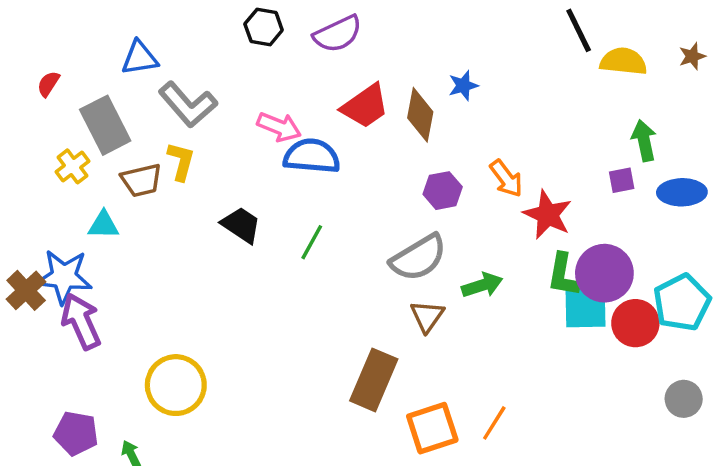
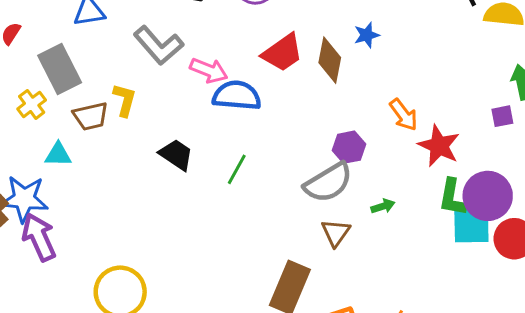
gray L-shape: (188, 104) -> (159, 45), moved
purple hexagon: (443, 191) -> (349, 147), moved
green arrow: (482, 285) -> (383, 206), size x0.7

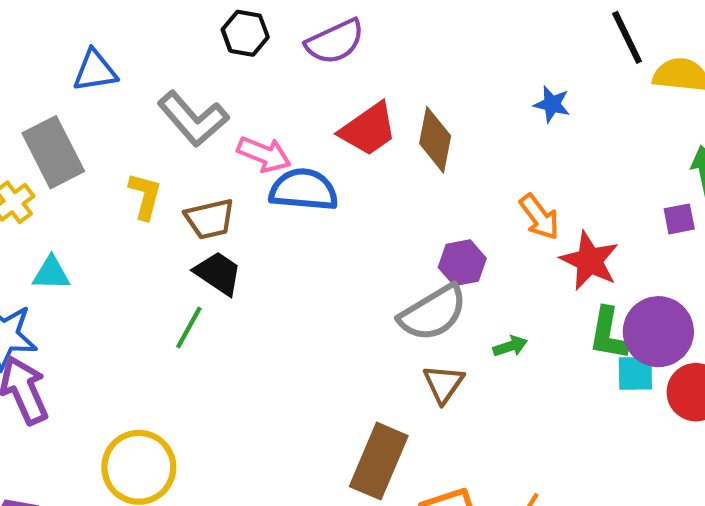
blue star: (367, 35) -> (552, 104), moved, turned 30
brown trapezoid: (91, 116) -> (210, 219), moved
green line: (237, 169) -> (189, 327), moved
cyan square: (471, 225) -> (635, 373), size x0.7

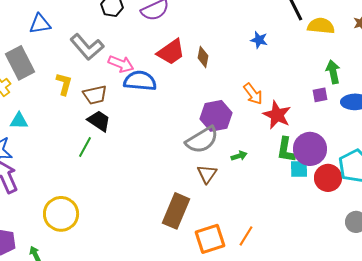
brown diamond: (435, 140) -> (203, 57), size x0.7
purple hexagon: (462, 263) -> (216, 116), size x1.4

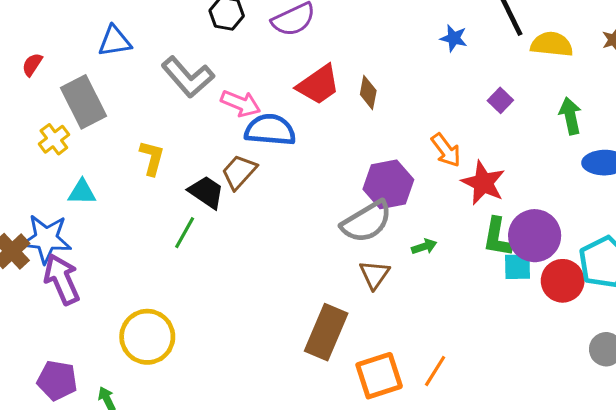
blue star: (259, 40) -> (454, 38), moved
yellow L-shape: (64, 84) -> (152, 158), moved
brown trapezoid: (95, 95) -> (239, 172), moved, turned 145
purple square: (320, 95) -> (500, 100), moved, turned -35

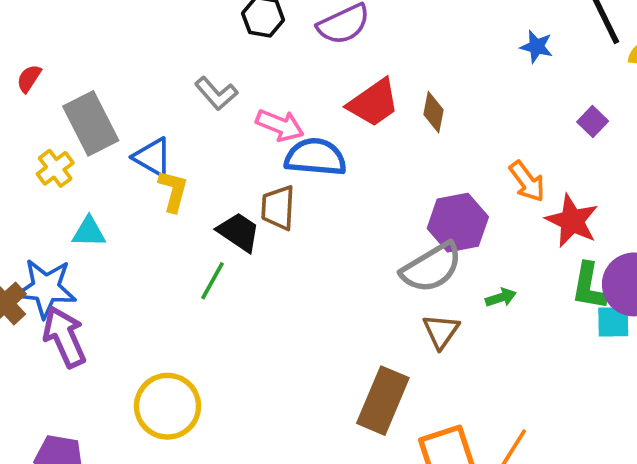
blue triangle: (115, 41) -> (153, 157), moved, turned 39
gray L-shape: (188, 77) -> (216, 93), size x0.7
brown trapezoid: (239, 172) -> (278, 208), turned -39

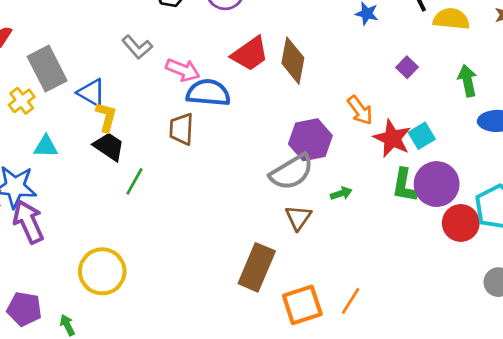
brown diamond: (433, 112) -> (293, 61), size x1.6
black trapezoid: (239, 232) -> (109, 146), moved
cyan square: (613, 322) -> (422, 136), moved, turned -30

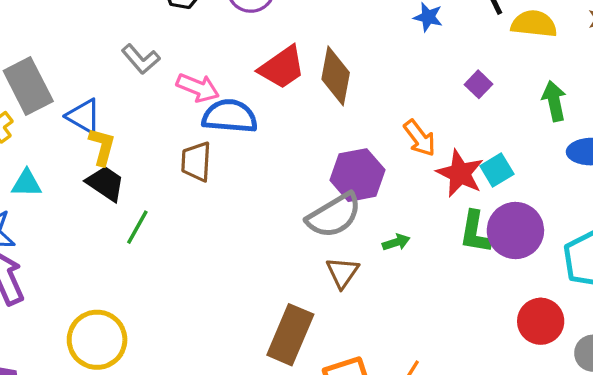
red circle: (461, 223) -> (541, 321), moved

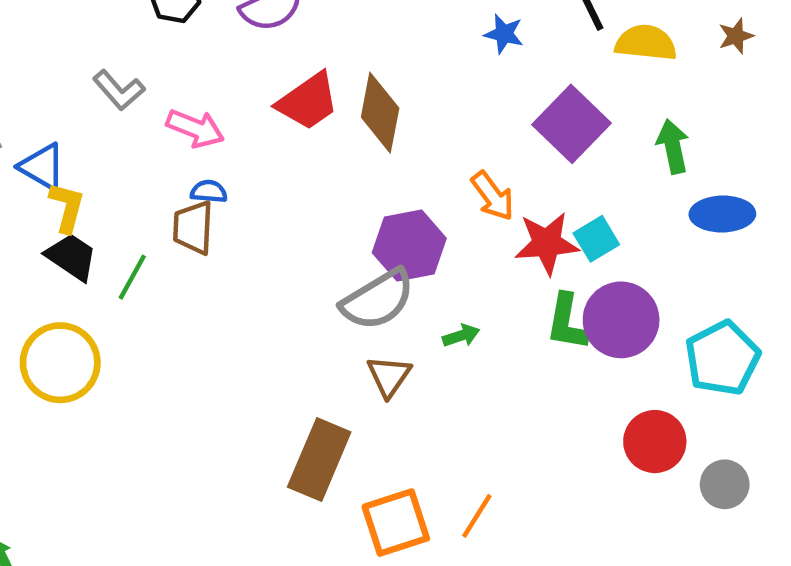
purple square: (478, 84) -> (571, 124), size x2.0
blue semicircle: (230, 116) -> (209, 191), moved, size x0.5
red star: (460, 173) -> (547, 243), turned -30
green line: (137, 227) -> (132, 277), moved
yellow circle: (97, 340) -> (60, 363), moved

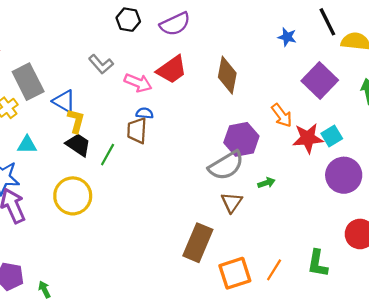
red trapezoid: (308, 101) -> (172, 70), moved
green L-shape: (567, 322) -> (318, 263), moved

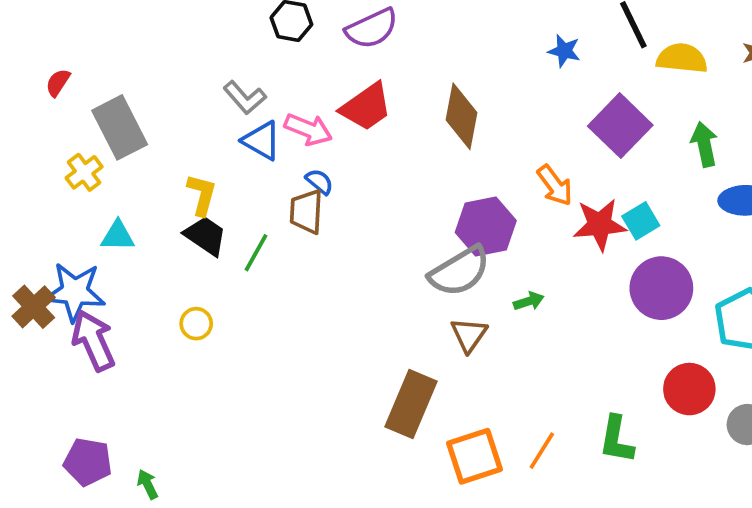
blue triangle: (64, 101) -> (262, 141), moved
blue semicircle: (145, 113) -> (319, 182), turned 35
yellow circle: (73, 196) -> (196, 324), size x0.5

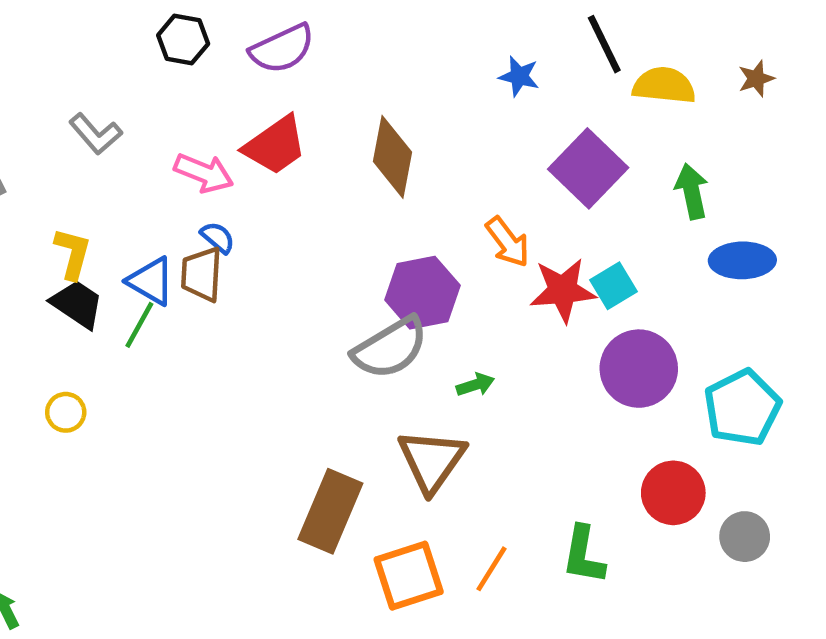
gray L-shape: (245, 98) -> (96, 134), moved
blue triangle: (262, 141) -> (151, 281), moved
brown triangle: (469, 335) -> (432, 461), moved, size x1.5

